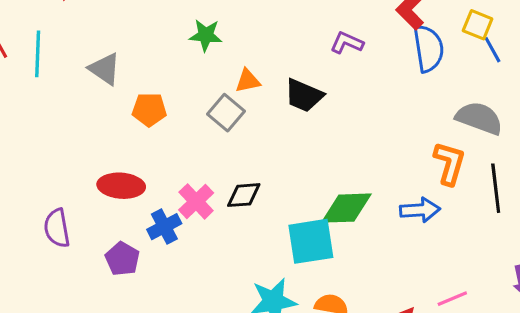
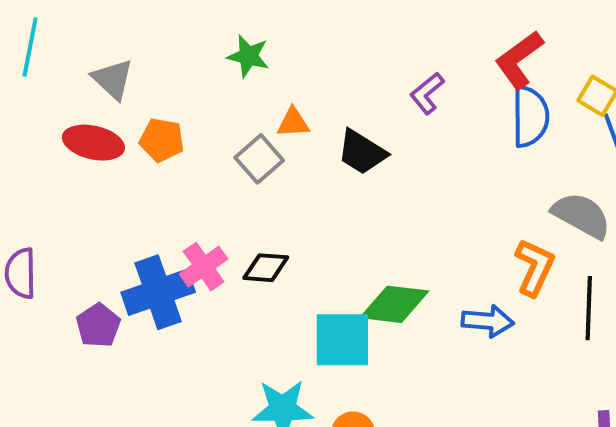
purple L-shape: (347, 43) -> (427, 93), turned -72
red ellipse: (121, 186) -> (93, 143), moved
blue cross: (164, 227) -> (158, 292), size x1.6

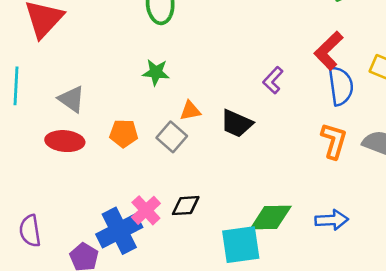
orange pentagon: (162, 140) -> (124, 133), moved
orange L-shape: (535, 267) -> (334, 141), moved

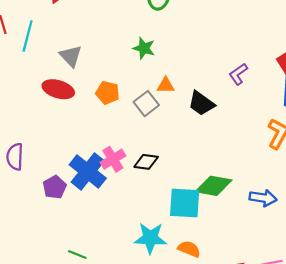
blue cross: (119, 231) -> (88, 171), turned -36

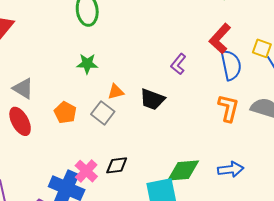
red ellipse: (58, 89) -> (20, 121), turned 60
orange pentagon: (108, 93) -> (65, 113), turned 30

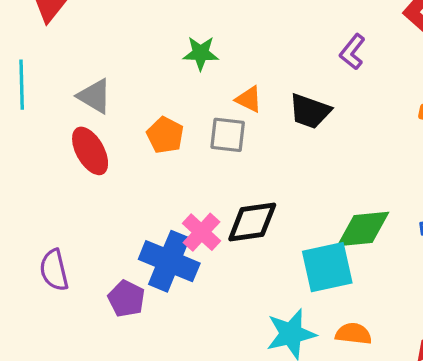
orange triangle: (116, 92) -> (249, 99), turned 42
gray square: (103, 113) -> (228, 135), turned -30
black diamond: (117, 165) -> (252, 222), size x1.4

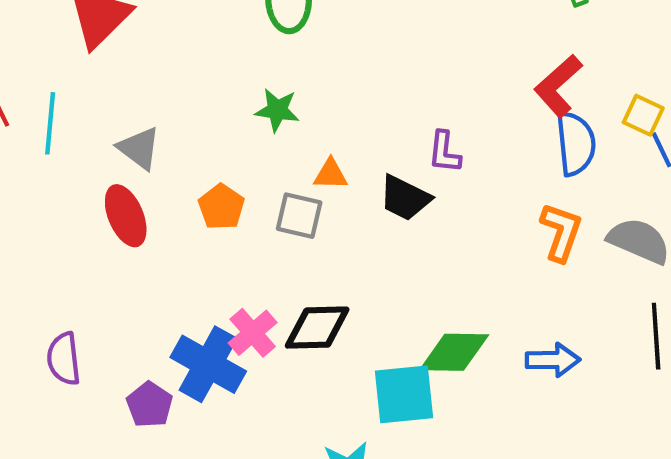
purple L-shape: (352, 52) -> (444, 152), moved, turned -39
orange triangle: (249, 99) -> (331, 174), turned -32

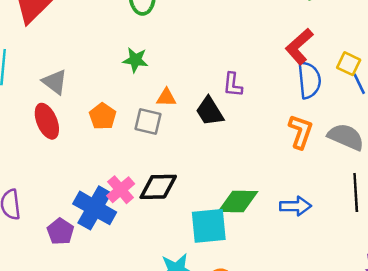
black trapezoid: (405, 198) -> (210, 111), turned 32

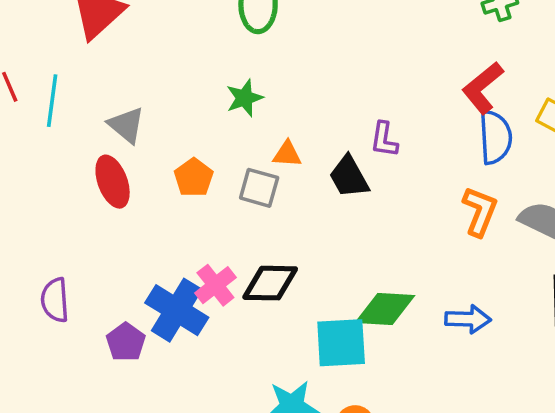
green star: (135, 60) -> (244, 98), turned -30

